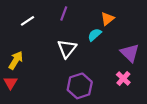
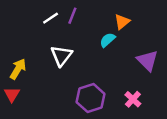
white line: (27, 21) -> (51, 18), moved
white triangle: (67, 49) -> (61, 56), moved
pink cross: (123, 78) -> (133, 99), moved

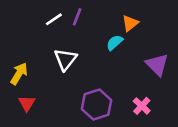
red triangle: (12, 94) -> (27, 103), moved

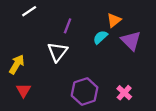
purple line: (77, 17) -> (68, 26), moved
white line: (54, 19) -> (29, 11), moved
purple triangle: (157, 65) -> (131, 41), moved

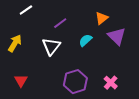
purple line: (68, 26) -> (60, 23), turned 32
cyan semicircle: (100, 37) -> (85, 40), moved
yellow arrow: (17, 64) -> (15, 43), moved

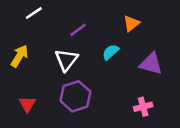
purple triangle: (117, 36) -> (151, 64), moved, turned -30
purple hexagon: (75, 82) -> (75, 96), moved
pink cross: (111, 83) -> (143, 107), turned 32

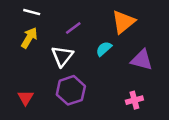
white line: (34, 13) -> (32, 12), turned 49
orange triangle: (131, 23) -> (123, 22), size x1.5
yellow arrow: (19, 56) -> (29, 38), moved

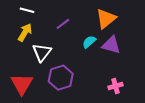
white triangle: (62, 56) -> (42, 52), moved
purple triangle: (142, 60) -> (111, 45), moved
red triangle: (26, 98) -> (22, 84), size x1.6

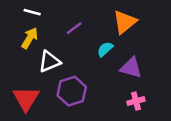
purple triangle: (111, 45) -> (131, 68), moved
white triangle: (42, 52) -> (49, 62), turned 30

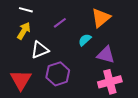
pink cross: (136, 101) -> (110, 82), size x1.6

